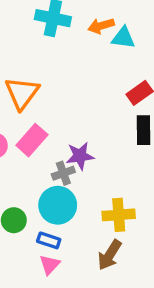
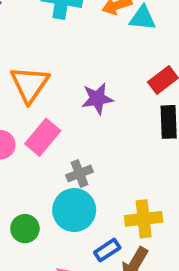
purple star: (80, 156) -> (97, 99), moved
blue rectangle: (49, 240) -> (107, 250), moved, turned -50

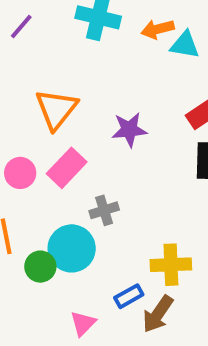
cyan circle: (74, 210) -> (72, 248), moved

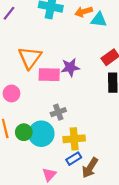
pink rectangle: (67, 168) -> (49, 75), moved, turned 50
yellow cross: (171, 265) -> (74, 139), moved
green circle: (40, 267) -> (24, 132), moved

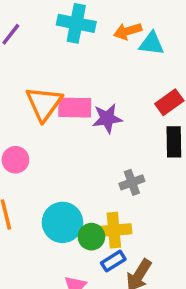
pink rectangle: (49, 75) -> (75, 108), moved
gray cross: (58, 112) -> (132, 182), moved
green circle: (24, 132) -> (91, 237), moved

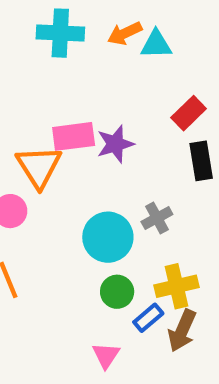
orange triangle: (44, 104) -> (39, 167), moved
cyan circle: (62, 222) -> (108, 237), moved
yellow cross: (114, 230) -> (176, 286), moved

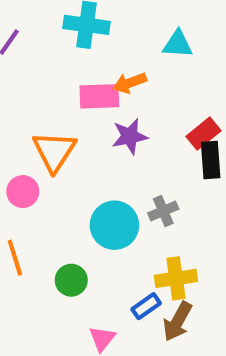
orange arrow: (125, 33) -> (130, 83), moved
red rectangle: (189, 113) -> (204, 134), moved
pink rectangle: (74, 136) -> (99, 96), moved
green circle: (117, 292) -> (71, 280), moved

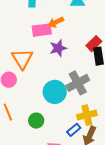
gray cross: (163, 211) -> (78, 83), size x1.6

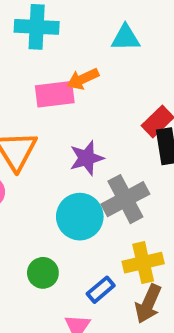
purple star: (58, 48) -> (87, 158), moved
blue rectangle: (74, 130) -> (101, 290), moved

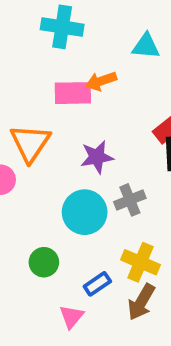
gray cross: (125, 199) -> (130, 200), size x0.7
yellow cross: (143, 263) -> (141, 262), turned 30

